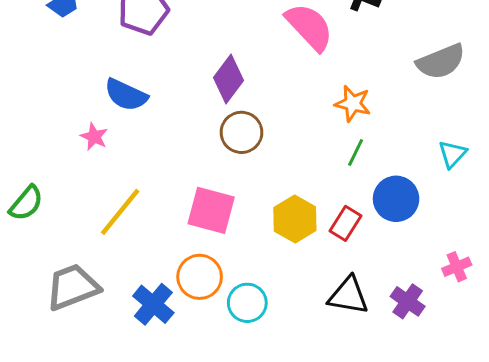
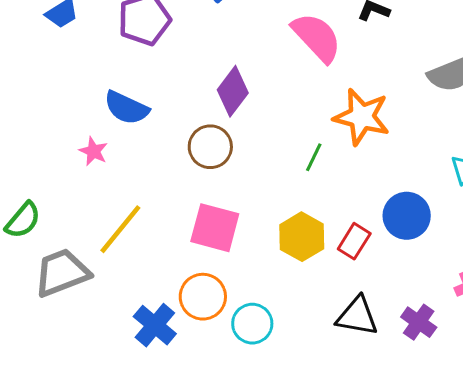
orange star: (353, 103) -> (362, 117), size x1.5
brown circle: (241, 132) -> (210, 147), moved
green line: (356, 153) -> (314, 157), moved
gray trapezoid: (72, 287) -> (62, 273), moved

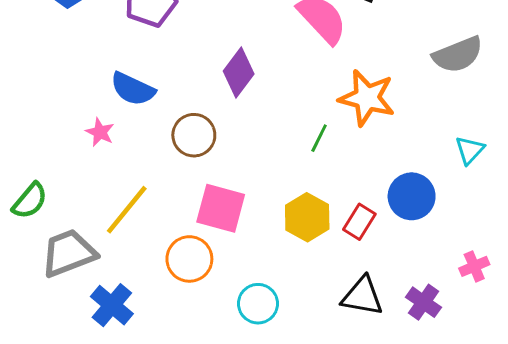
brown circle: (210, 147) -> (194, 135), moved
orange circle: (203, 297) -> (189, 259), moved
blue cross: (155, 325) -> (112, 305), moved

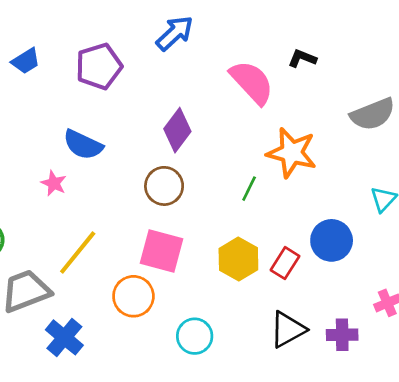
brown circle: (194, 135) -> (164, 186), moved
black triangle: (362, 296) -> (288, 329), turned -39
purple cross: (424, 302) -> (342, 335), turned -36

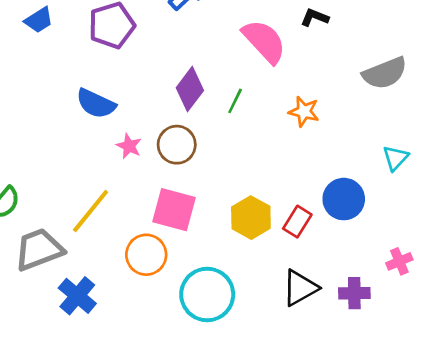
orange star: (292, 153) -> (304, 112), size x0.6
pink star: (54, 183) -> (129, 146), moved
green line: (249, 189) -> (235, 101), moved
cyan circle: (195, 336) -> (207, 294), size x1.5

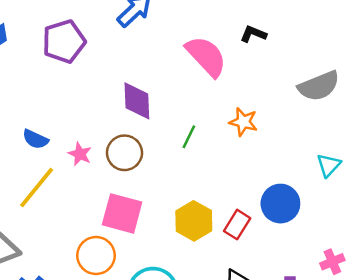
purple diamond: (190, 89) -> (137, 101), turned -39
green line: (235, 101) -> (189, 137), moved
blue semicircle: (96, 104) -> (35, 139), moved, size x0.7
yellow line: (91, 211) -> (37, 187), moved

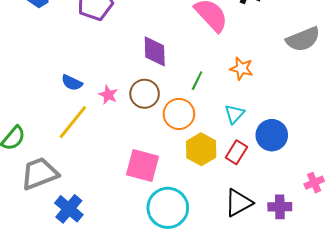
cyan triangle: (329, 165) -> (234, 114), moved
pink square: (122, 213) -> (143, 165), moved
orange circle: (96, 256) -> (179, 114), moved

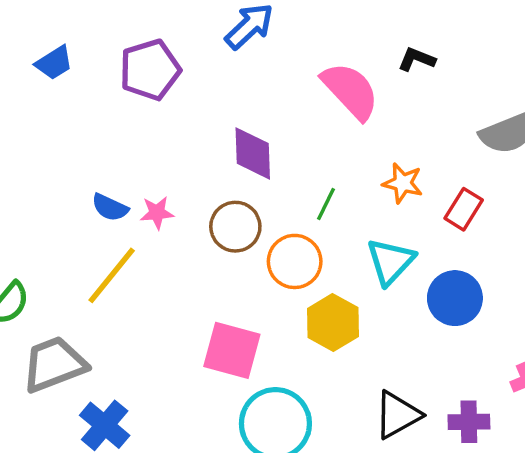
pink star: (108, 95) -> (157, 213), moved, turned -30
cyan triangle: (234, 114) -> (390, 261), size x1.4
red rectangle: (236, 152) -> (464, 209), moved

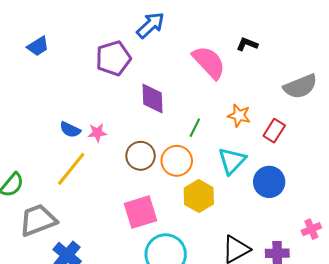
purple pentagon: (150, 70) -> (113, 58), moved
brown circle: (235, 227) -> (141, 156), moved
pink square: (232, 350) -> (141, 212), turned -32

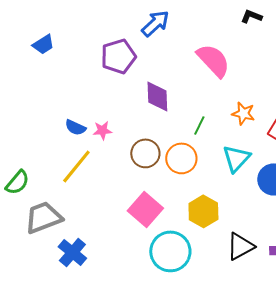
black L-shape: (247, 44) -> (251, 16), moved
yellow hexagon: (199, 196) -> (203, 211), moved
pink square: (141, 212) -> (145, 209), turned -32

